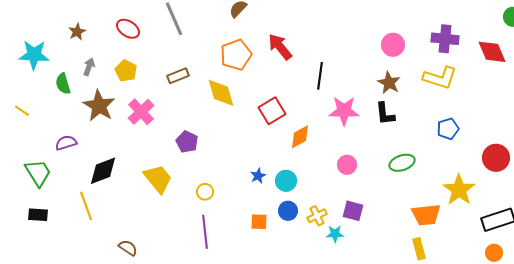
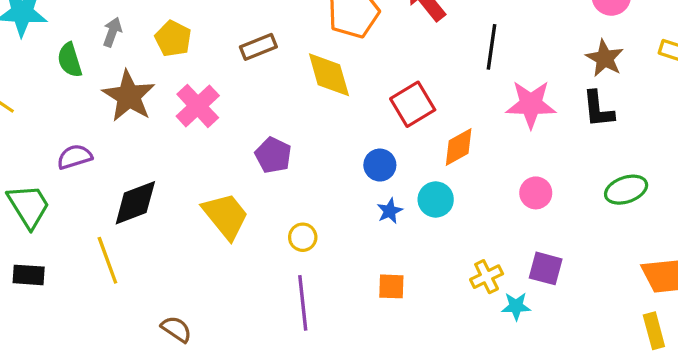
cyan circle: (286, 181) -> (436, 199), moved
blue circle: (288, 211) -> (380, 165), moved

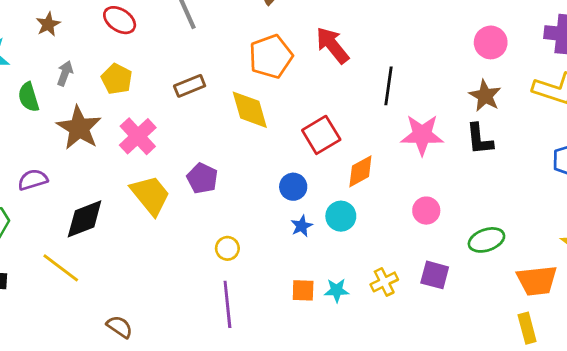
green ellipse: (626, 190) -> (486, 240), moved
yellow trapezoid: (226, 216) -> (150, 195), moved
yellow line: (107, 260) -> (61, 268), turned -33
cyan star: (516, 306) -> (337, 290), moved

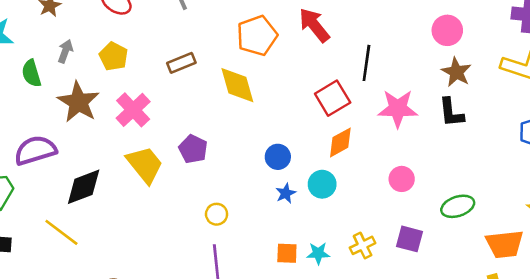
pink circle: (491, 42) -> (447, 30), moved
red square: (321, 135) -> (333, 98), moved
purple semicircle: (33, 180) -> (35, 150), size x1.5

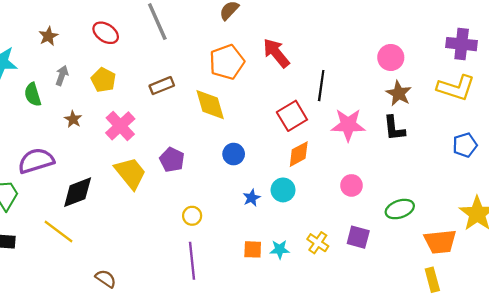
brown star: (78, 102) -> (73, 119), size x0.5
blue circle: (278, 157) -> (234, 154), moved
yellow cross: (363, 245) -> (318, 243), turned -30

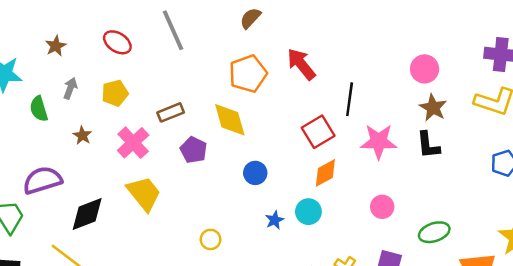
yellow pentagon: (103, 80) -> (115, 93), turned 30
brown rectangle: (162, 86) -> (171, 112), moved
purple pentagon: (172, 160) -> (194, 150), moved

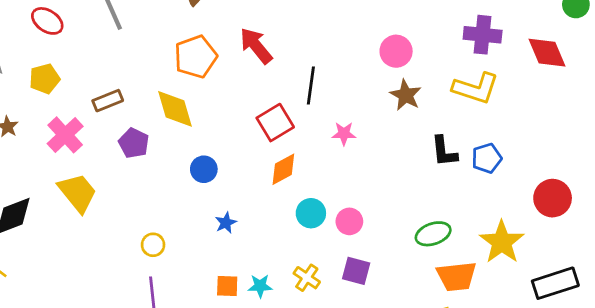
pink star: (379, 141) -> (344, 134), size x0.6
black L-shape: (428, 145) -> (444, 151), moved
pink circle: (382, 207) -> (349, 221), moved
cyan circle: (308, 212) -> (311, 213), moved
green ellipse: (434, 232) -> (433, 234), moved

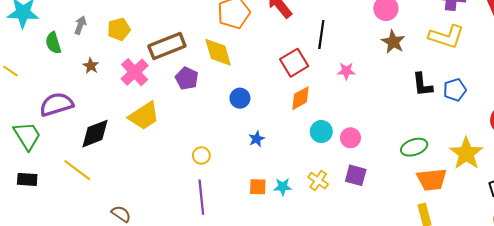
brown rectangle: (108, 101) -> (167, 46), size x1.6
yellow trapezoid: (78, 193) -> (144, 116), turned 96

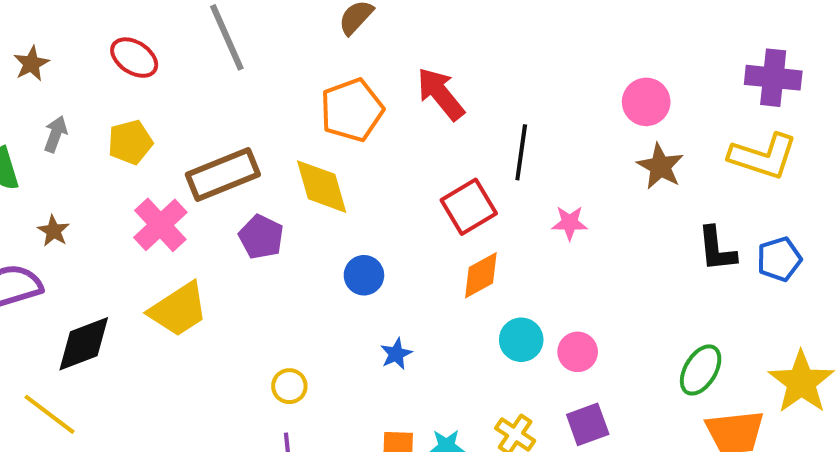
brown star: (91, 66) -> (54, 231), moved
green ellipse: (414, 147) -> (701, 370), turned -40
purple square: (356, 175) -> (588, 424), turned -35

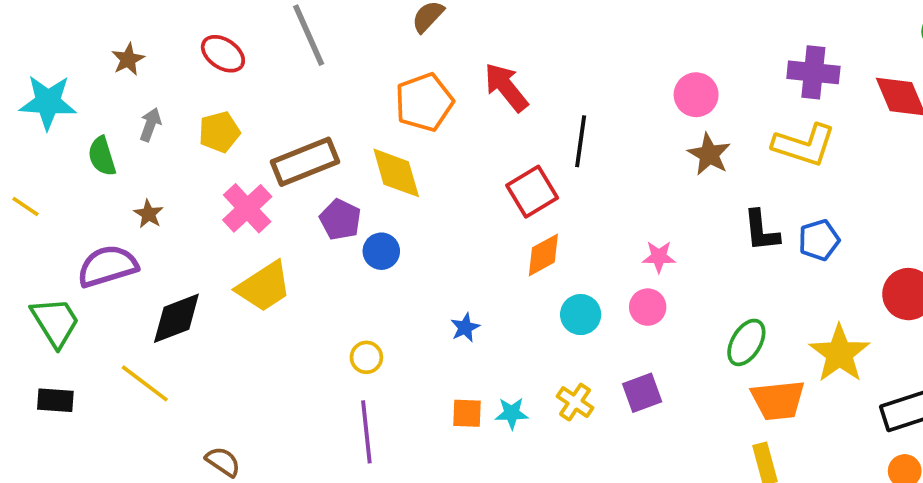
pink star: (570, 223) -> (659, 257), moved
blue circle: (364, 275) -> (381, 251), moved
pink circle: (578, 352) -> (648, 307), moved

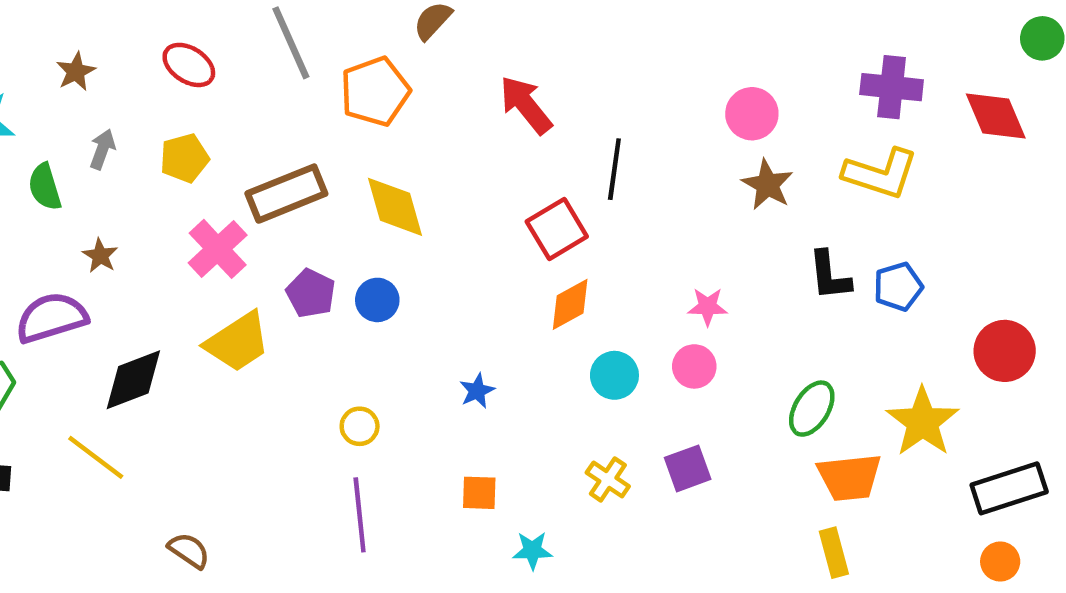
orange pentagon: (424, 102) -> (375, 92), moved
purple pentagon: (340, 220) -> (311, 293), moved
cyan star: (512, 413) -> (532, 550), moved

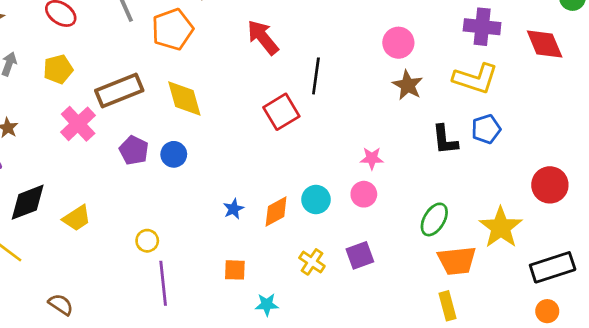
blue pentagon: (898, 287) -> (486, 129), moved
orange diamond: (570, 304) -> (276, 211), moved
yellow trapezoid: (238, 342) -> (77, 218), moved, size x0.7
yellow circle: (360, 426) -> (147, 241), moved

